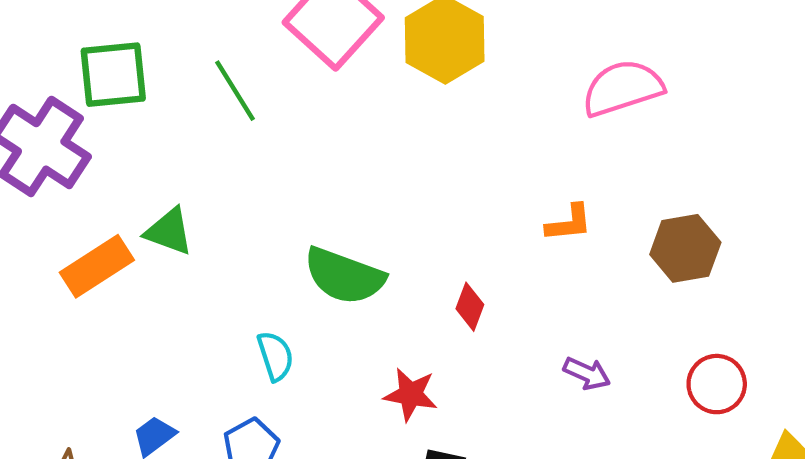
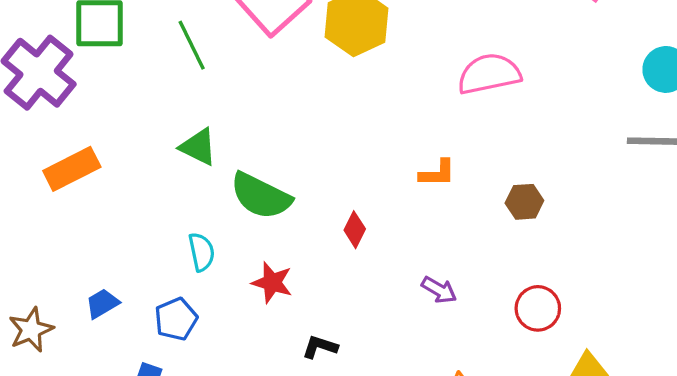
green triangle: (169, 231) -> (198, 147), moved
brown hexagon: (685, 248) -> (524, 202), size x0.7
red star: (411, 394) -> (272, 283), moved

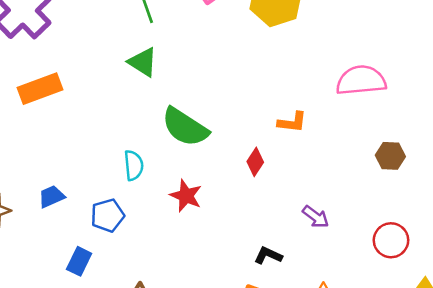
pink semicircle: (489, 74) -> (361, 80), moved
green triangle: (198, 147) -> (143, 62), moved
orange L-shape: (437, 173) -> (292, 122), moved
black L-shape: (320, 347) -> (268, 255), moved

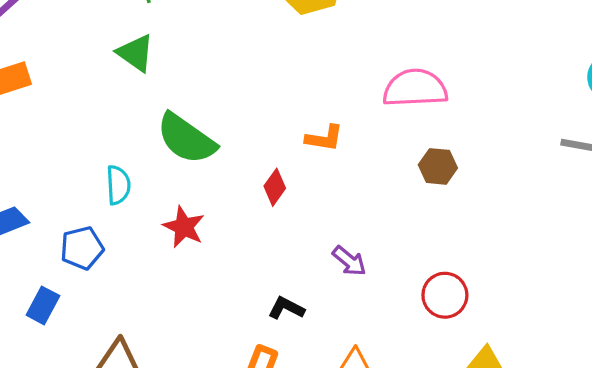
brown hexagon: (390, 156) -> (438, 166), moved

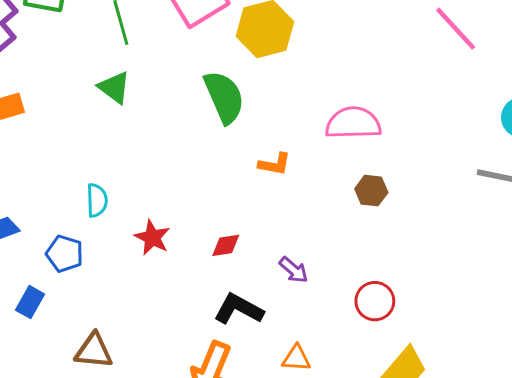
green semicircle: (186, 139) -> (224, 97), moved, turned -150
red diamond: (275, 187) -> (226, 245), moved, turned 44
blue pentagon: (82, 248) -> (65, 254), turned 30
black L-shape: (286, 308) -> (239, 309), size x1.6

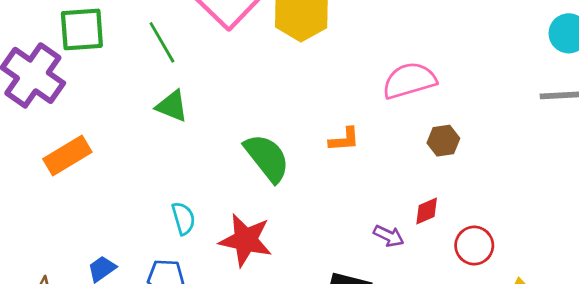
green semicircle: (224, 97) -> (267, 158), moved
red star: (152, 237) -> (246, 240), size x1.5
red diamond: (226, 245) -> (427, 211), moved

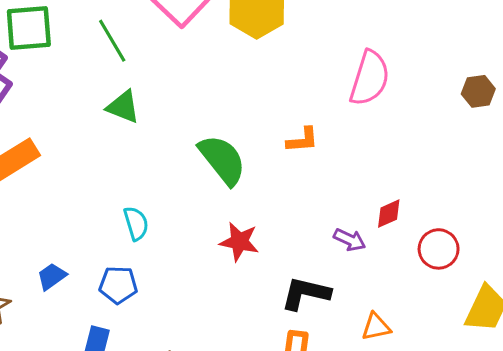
pink semicircle: (409, 81) -> (370, 78), turned 124
brown hexagon: (443, 141) -> (478, 91), moved
red star: (246, 240) -> (239, 242), moved, size x0.7

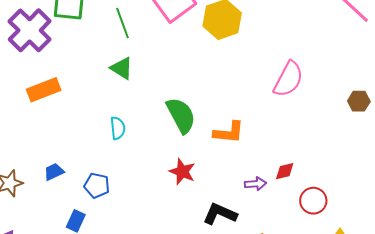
orange L-shape: (302, 140) -> (229, 132), moved, size x1.4
cyan semicircle: (136, 223) -> (118, 128), moved
purple arrow: (350, 240) -> (256, 184), turned -40

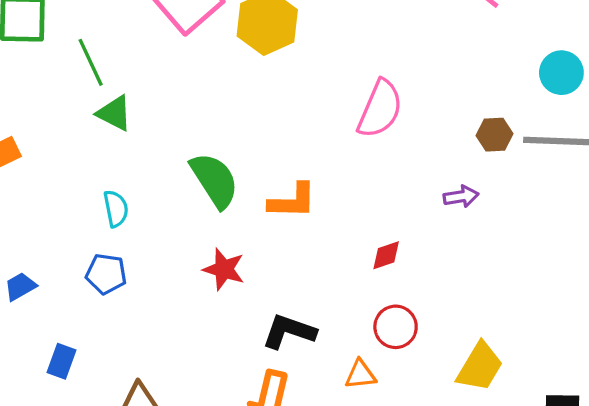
green line: (122, 23) -> (91, 62), moved
purple arrow: (256, 184) -> (461, 197), moved
blue pentagon: (97, 186) -> (106, 274), moved
red circle: (313, 201) -> (396, 327), moved

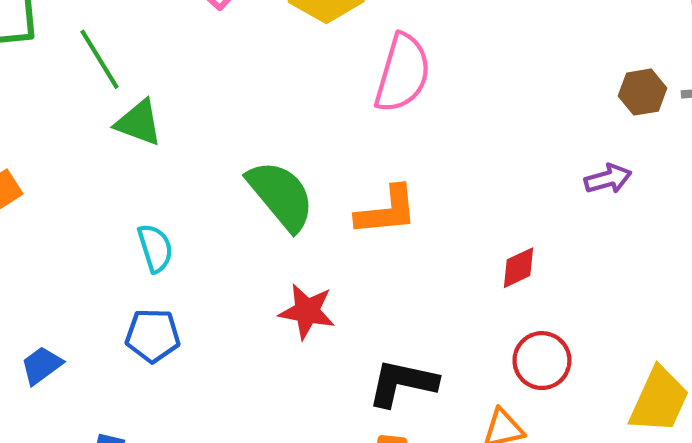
pink semicircle: (380, 109) -> (403, 73), moved

